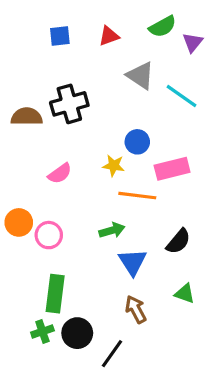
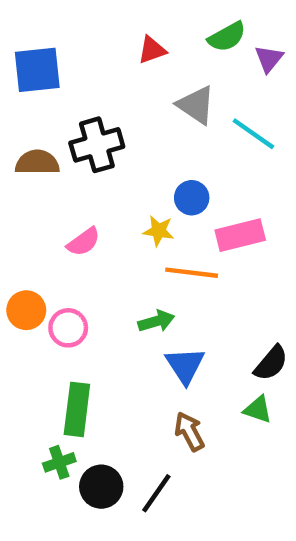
blue square: (60, 36) -> (37, 70), moved, size x1.6
black semicircle: (178, 241) -> (271, 363), moved
black circle: (77, 333) -> (101, 487), moved

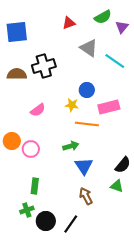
green rectangle: (77, 409) -> (35, 186), size x0.7

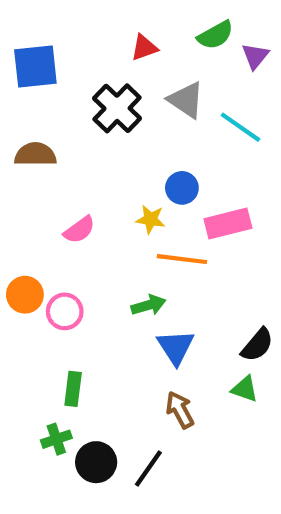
black cross: (44, 66) -> (117, 108), moved, turned -30

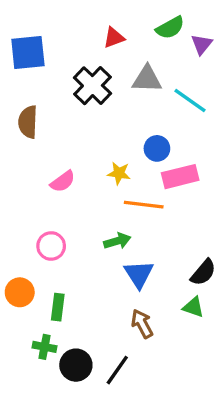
gray triangle: (186, 100) -> (147, 79), turned -32
brown semicircle: (35, 154) -> (28, 122), turned -88
blue circle: (182, 188) -> (157, 148), moved
orange circle: (25, 295) -> (20, 292), moved
green cross: (56, 439) -> (45, 347), turned 30

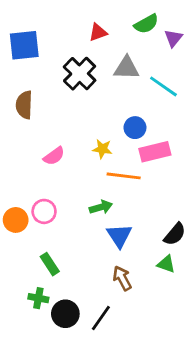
orange circle: (20, 292) -> (16, 220), moved
green rectangle: (58, 307) -> (50, 264), turned -40

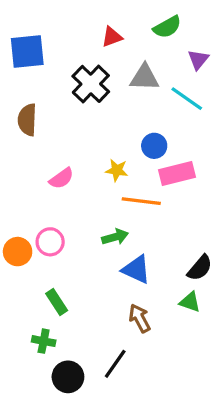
purple triangle: (173, 38) -> (198, 60), moved
blue triangle: (119, 236) -> (136, 269), turned -32
black circle: (65, 314) -> (68, 377), moved

